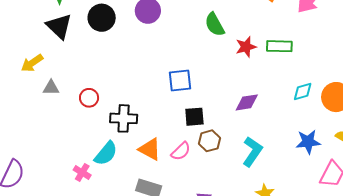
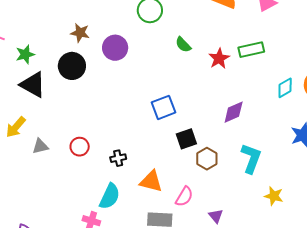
green semicircle: (215, 25) -> (183, 45), size x0.7
black cross: (124, 118) -> (118, 158), size x0.6
pink semicircle: (181, 151) -> (184, 197), moved

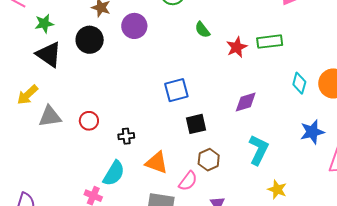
cyan diamond: (285, 88) -> (299, 83), turned -50
gray triangle: (40, 146) -> (50, 116), size x1.4
brown hexagon: (207, 159) -> (209, 160), moved

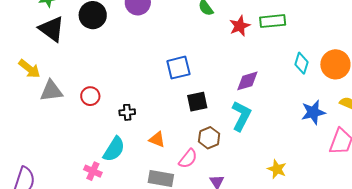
yellow arrow: (27, 95) -> (29, 69), turned -100
cyan L-shape: (258, 150) -> (241, 116), moved
orange triangle: (157, 163) -> (157, 139), size x0.7

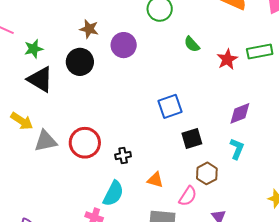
red circle: (90, 96) -> (85, 143), size x1.6
cyan L-shape: (241, 116) -> (237, 149), size x0.7

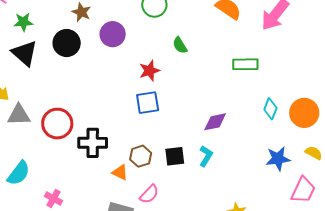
red star: (227, 59) -> (149, 71), moved
black square: (192, 139) -> (175, 156), moved
black cross: (123, 156) -> (93, 143), size x1.8
brown hexagon: (207, 173) -> (141, 156), moved
cyan semicircle: (113, 193) -> (19, 173), moved

